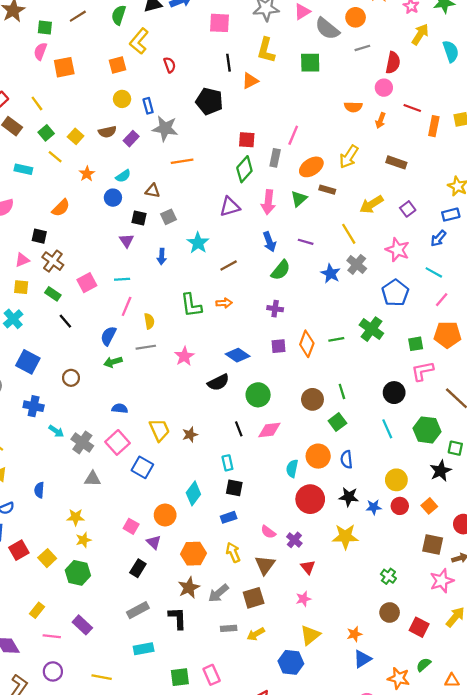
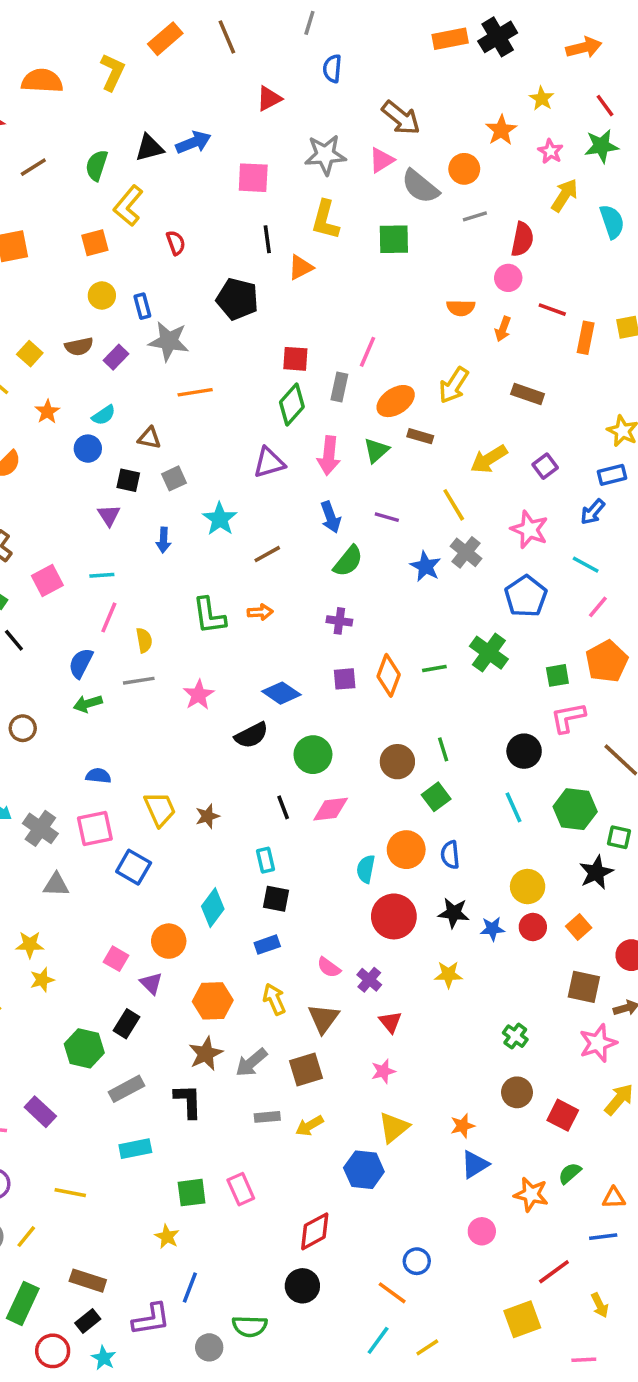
orange pentagon: (447, 335) -> (607, 661), turned -30
pink square: (117, 442) -> (95, 828), turned 30
yellow star: (345, 537) -> (448, 974), size x0.7
green hexagon: (78, 573) -> (84, 1048), moved

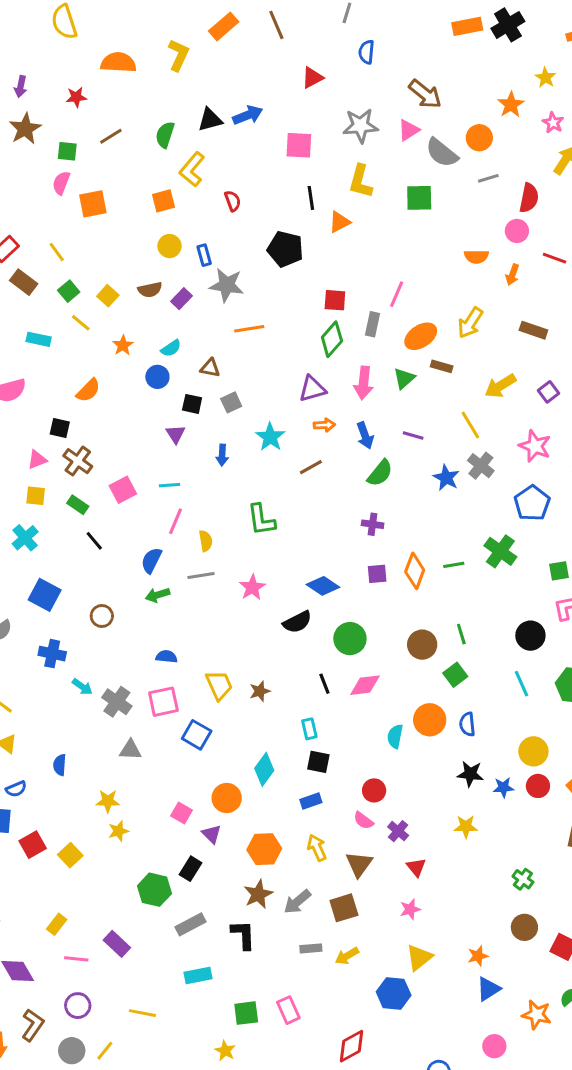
orange arrow: (260, 612) -> (324, 425), moved
red circle: (394, 916) -> (374, 790), moved, size x0.6

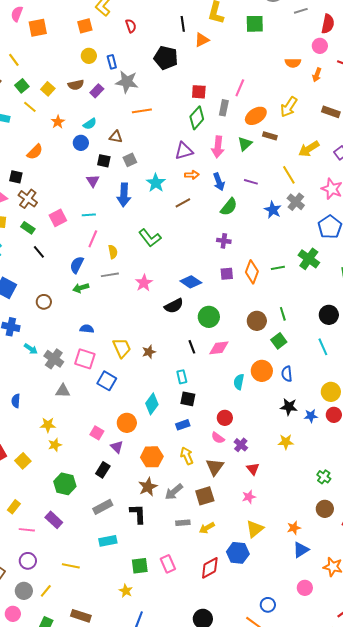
blue arrow: (222, 455) -> (124, 195), size x1.6
green L-shape: (261, 520) -> (150, 238), turned -30
pink square: (163, 702) -> (85, 359), turned 30
green hexagon: (154, 890) -> (65, 484), moved
red diamond: (351, 1046) -> (210, 568), moved

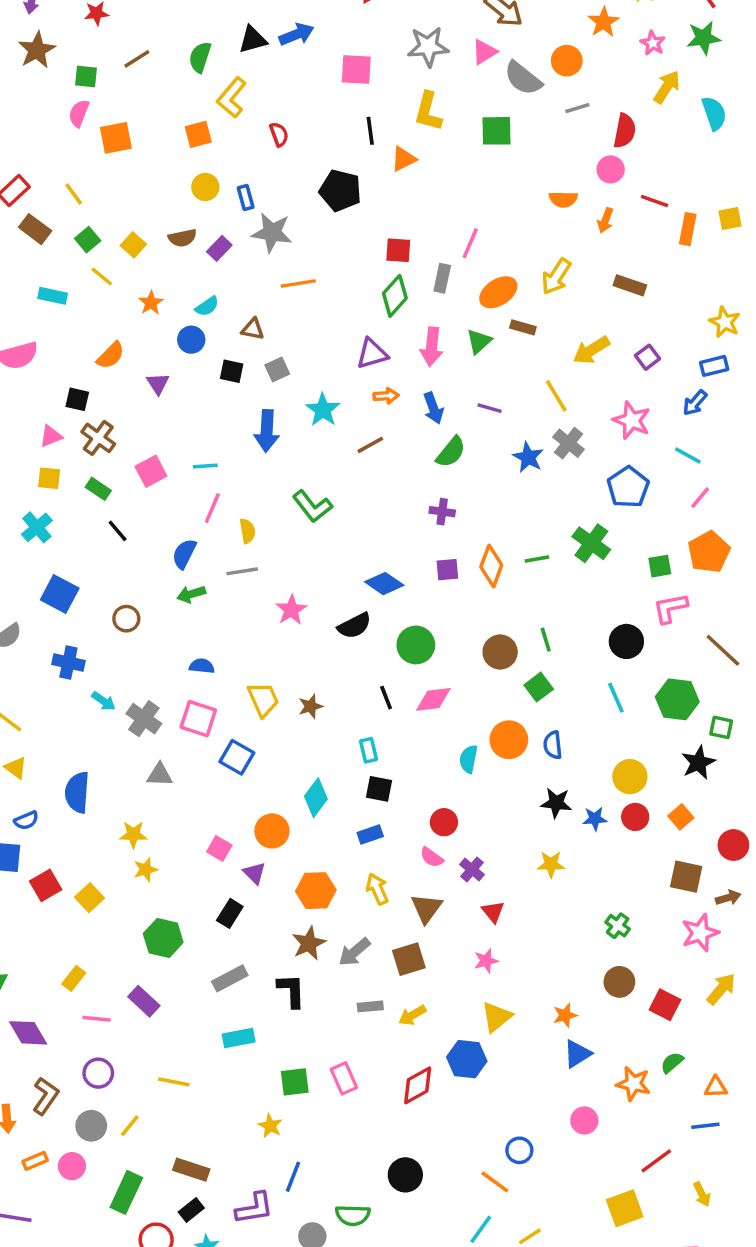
purple triangle: (93, 181) -> (158, 384), moved
pink star: (144, 283) -> (291, 610), moved
blue semicircle: (16, 401) -> (77, 792), size x1.6

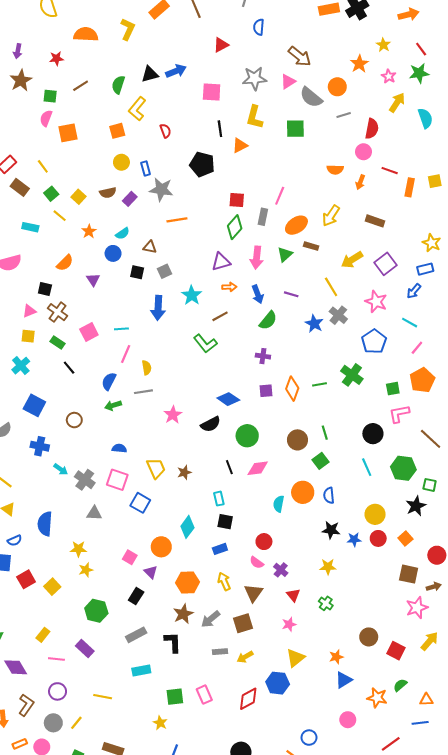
purple square: (647, 357) -> (386, 264), size x1.5
green L-shape: (312, 506) -> (205, 344), moved
green cross: (618, 926) -> (326, 603), moved

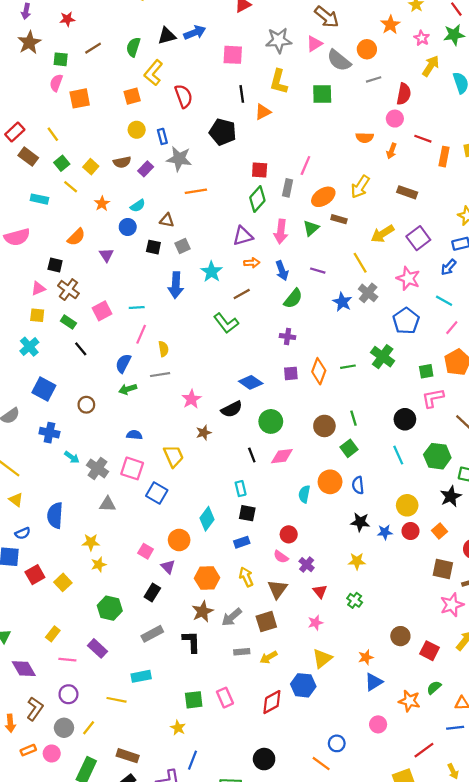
red semicircle: (165, 131) -> (184, 96), size x1.5
brown star: (184, 472) -> (204, 433), moved
cyan rectangle: (141, 670) -> (141, 676), moved

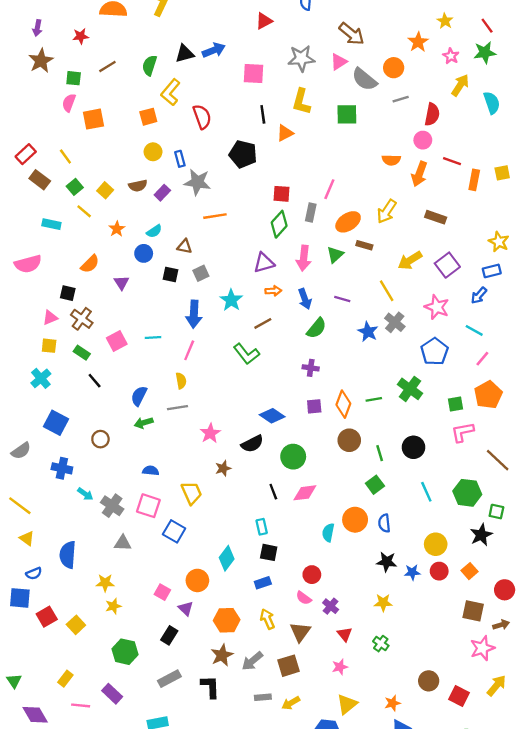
orange arrow: (391, 151) -> (419, 174), size x1.5
pink line: (141, 334) -> (189, 350), moved
black circle: (405, 419) -> (413, 447), moved
brown circle: (324, 426) -> (349, 440), moved

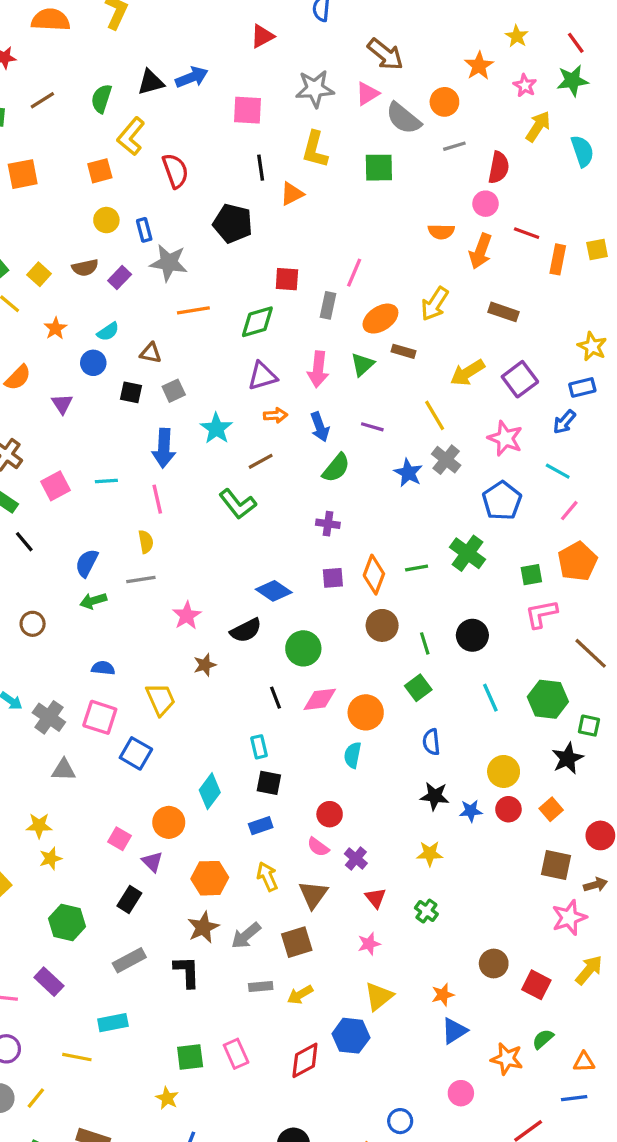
green diamond: (279, 224) -> (257, 322), moved, turned 32
pink line: (189, 350) -> (157, 499), turned -36
orange circle: (355, 520) -> (366, 712), moved

